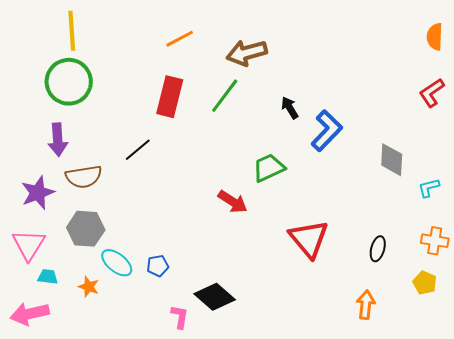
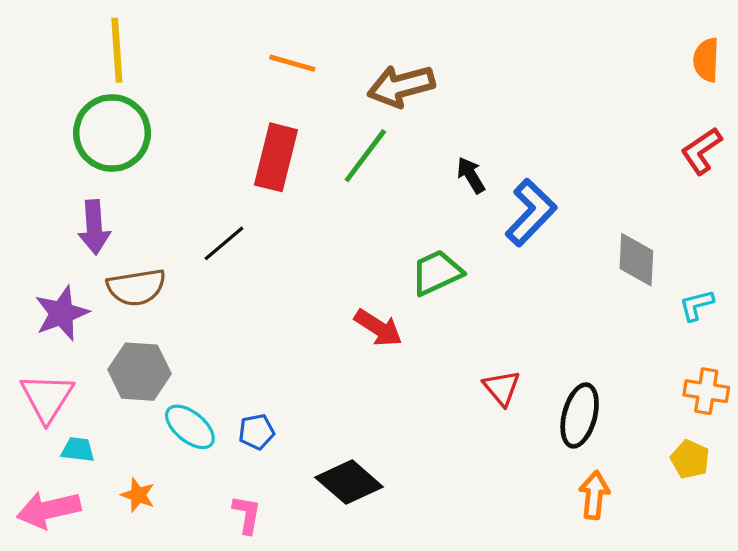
orange line: (180, 39) -> (292, 63), turned 44
red triangle: (309, 239) -> (502, 388), size x0.6
black ellipse: (378, 249) -> (580, 415), moved, size x1.5
orange star: (89, 287) -> (138, 495), moved
pink L-shape: (180, 317) -> (247, 515), moved

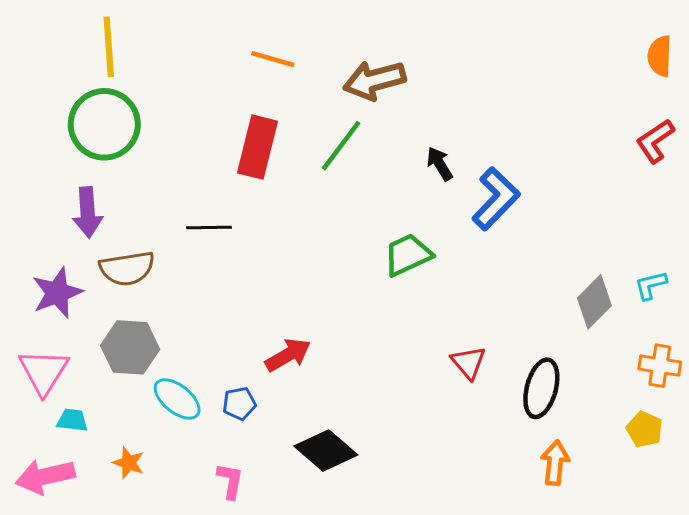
black line: (224, 243) -> (209, 227), turned 39
gray diamond: (636, 260) -> (594, 302), moved, turned 42
red arrow: (378, 328) -> (288, 355), moved, turned -63

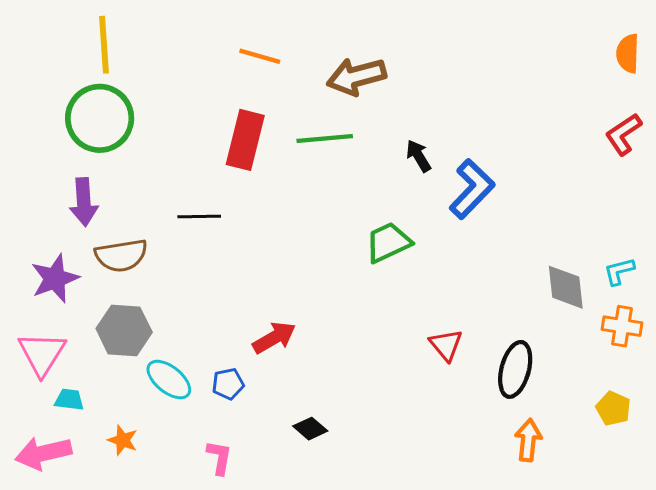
green line: (341, 146) -> (325, 139), turned 48
gray diamond: (594, 302) -> (566, 287), turned -51
orange cross: (660, 366) -> (622, 326), moved
black diamond: (326, 451) -> (310, 429), size x0.6

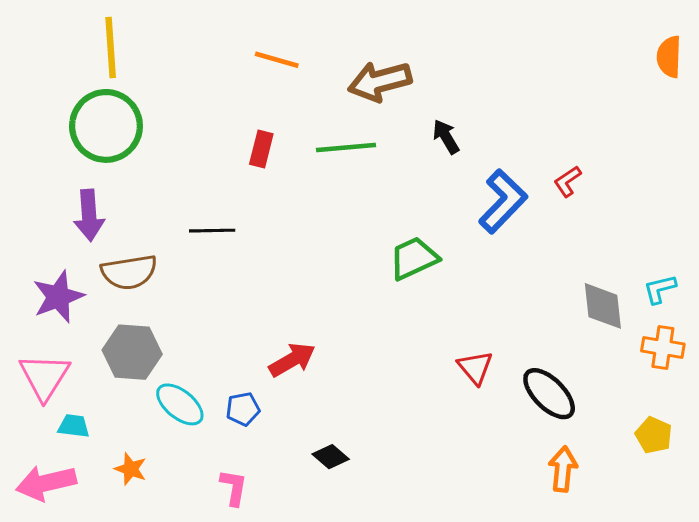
red L-shape: (623, 134) -> (568, 181), moved, size x0.7
red rectangle: (245, 140) -> (261, 149), size x0.6
black arrow: (418, 156) -> (446, 137), moved
black ellipse: (515, 369) -> (549, 394), turned -60

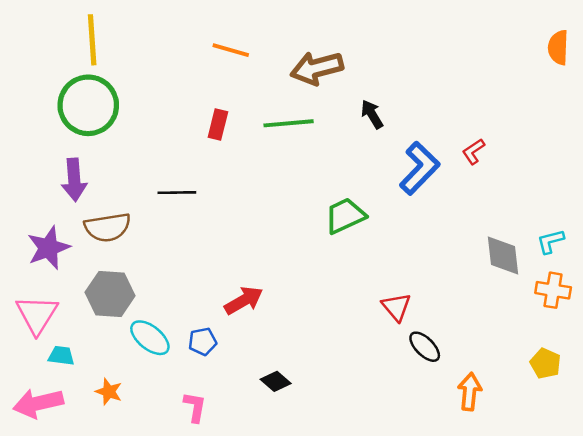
black ellipse: (549, 394) -> (425, 347), moved, size x0.7

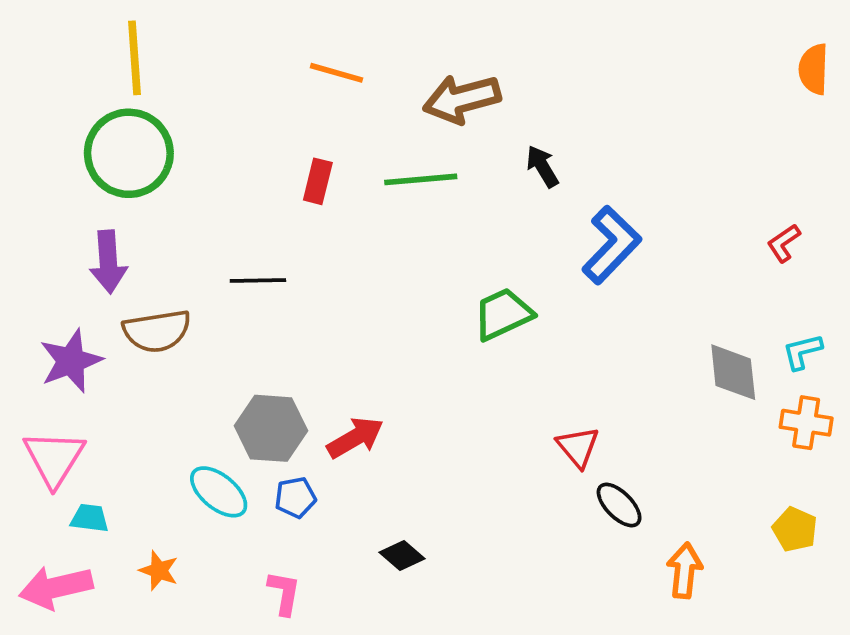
red L-shape: (473, 152) -> (784, 243), moved
gray hexagon: (110, 294) -> (271, 428), moved

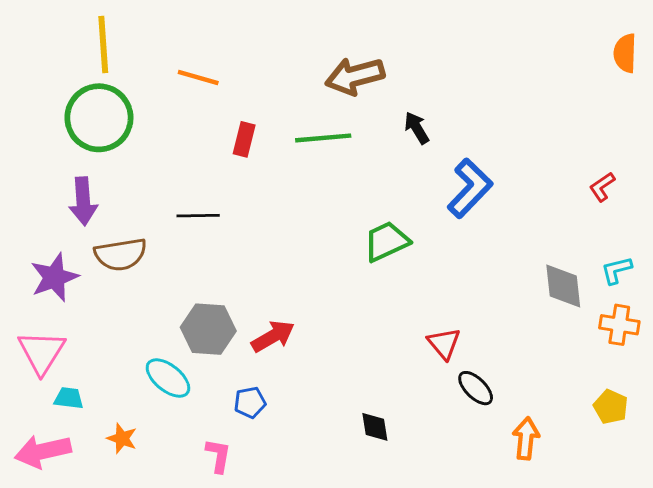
orange line: (337, 73) -> (198, 78), moved
blue pentagon: (295, 498) -> (250, 402), moved
black diamond: (402, 556) -> (375, 427), moved, turned 40

